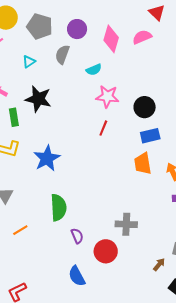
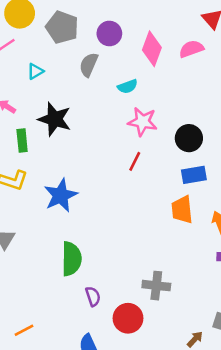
cyan triangle: (29, 62) -> (35, 71), moved
orange line: (20, 230) -> (24, 330), moved

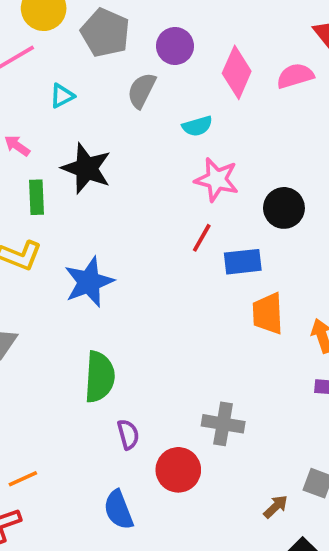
blue rectangle: (194, 175) -> (243, 262), moved

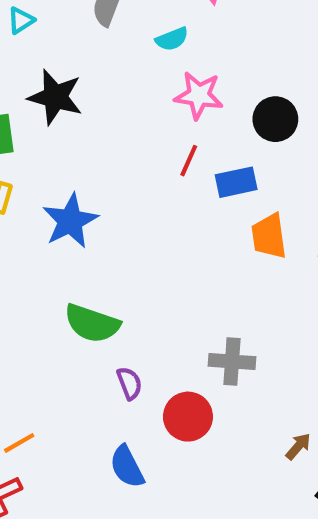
green semicircle: (100, 377) -> (92, 323), turned 111

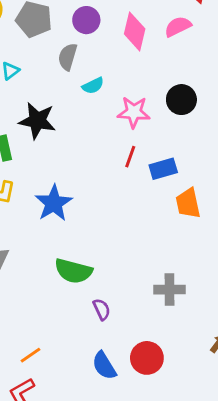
cyan semicircle: (172, 39) -> (93, 86), moved
black circle: (275, 119) -> (181, 100), moved
red circle: (188, 417) -> (147, 358), moved

